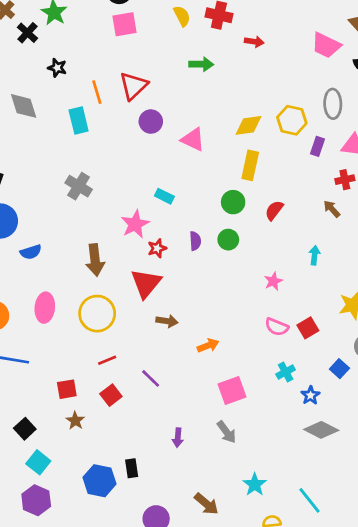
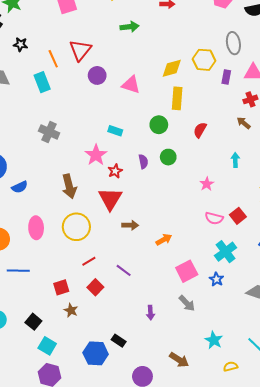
green circle: (233, 202) -> (159, 125), moved
cyan cross: (286, 372) -> (226, 252), size x1.5
blue star: (310, 395) -> (216, 279), moved
black rectangle: (132, 468) -> (119, 341), turned -40

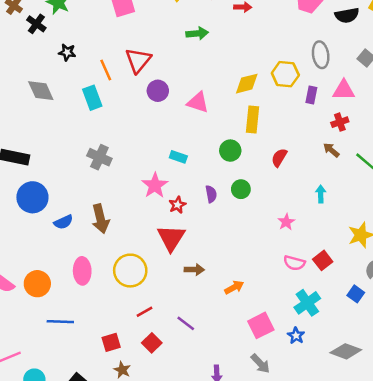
brown arrow: (69, 186) -> (100, 219), moved

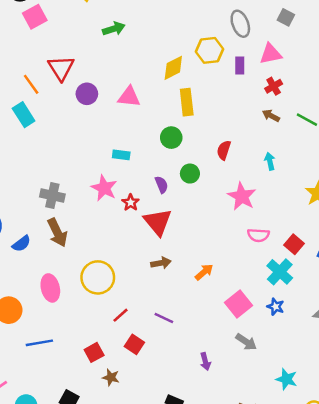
gray cross: (99, 157) -> (52, 196), moved
red semicircle: (279, 158) -> (224, 150), moved
pink star: (286, 222) -> (242, 196), size x1.6
red triangle: (171, 238) -> (158, 222), moved
red square: (323, 260) -> (294, 244), moved

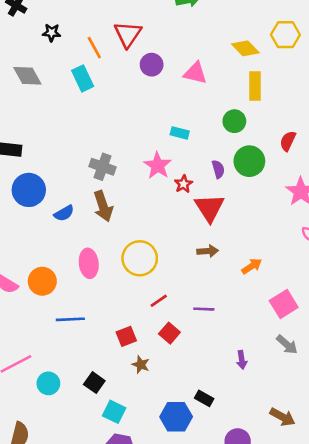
yellow diamond: (173, 68) -> (245, 48), turned 65
green circle: (190, 174) -> (249, 161), size x1.5
purple line: (164, 318) -> (204, 309), turned -30

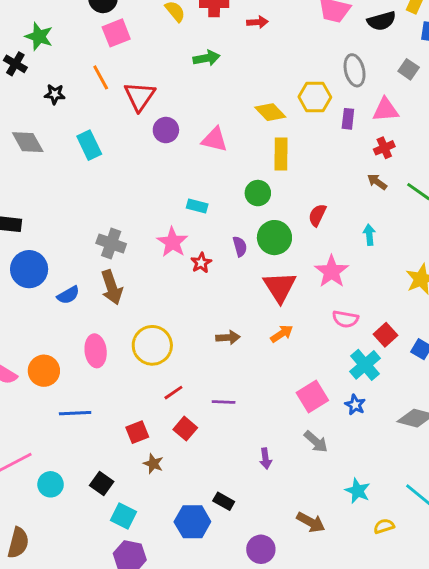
orange line: (94, 48) -> (101, 77), moved
red triangle: (210, 208) -> (280, 287), moved
orange arrow: (252, 266) -> (282, 334), moved

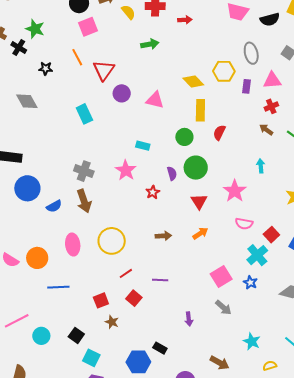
cyan rectangle: (89, 145) -> (84, 114), moved
red semicircle: (317, 215) -> (219, 133), moved
red star: (201, 263) -> (153, 192), moved
red triangle: (280, 287) -> (199, 201), size x0.7

